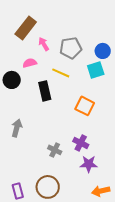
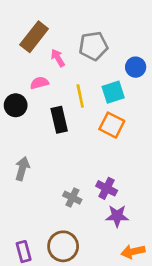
gray pentagon: (71, 48) -> (93, 46), moved
cyan square: (96, 70) -> (113, 92), moved
yellow line: (61, 73) -> (80, 96), turned 54
orange square: (85, 106) -> (112, 125), moved

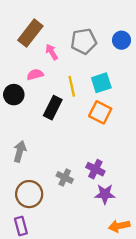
blue circle: (136, 67) -> (121, 40), moved
black rectangle: (59, 120) -> (53, 108), turned 40
brown circle: (63, 246) -> (29, 194), moved

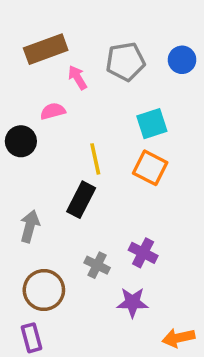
brown rectangle: (30, 33) -> (46, 49), turned 32
yellow line: (72, 86) -> (95, 159), moved
black rectangle: (53, 108) -> (81, 200), moved
purple star: (105, 194) -> (132, 302), moved

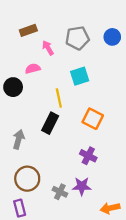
brown rectangle: (46, 49) -> (28, 30), size x0.7
cyan square: (152, 124) -> (80, 76), moved
orange square: (150, 168) -> (93, 119), moved
gray cross: (97, 265) -> (60, 192), moved

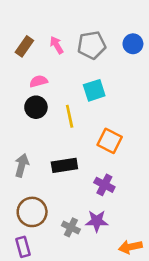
brown rectangle: (28, 30) -> (24, 46), moved, turned -35
pink arrow: (48, 48) -> (57, 45), moved
black circle: (13, 87) -> (36, 107), moved
black rectangle: (50, 123) -> (64, 165), moved, turned 54

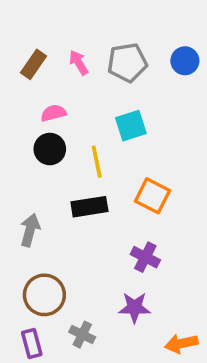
black rectangle: (64, 165) -> (89, 207), moved
gray cross: (71, 227) -> (82, 335), moved

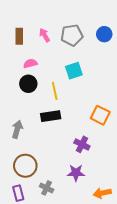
brown rectangle: (34, 64) -> (19, 36), turned -35
orange square: (152, 196) -> (100, 115), moved

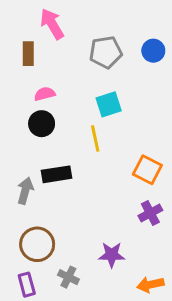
pink arrow: (45, 35) -> (52, 24), moved, size x1.5
yellow line: (55, 91) -> (95, 139), moved
black rectangle: (51, 116) -> (56, 174), moved
purple cross: (82, 144) -> (150, 213), moved, turned 35

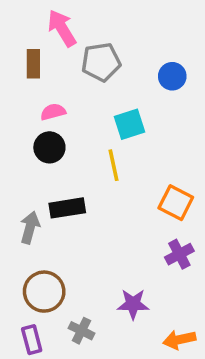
blue circle: (153, 51) -> (172, 76), moved
gray pentagon: (106, 52) -> (101, 62), moved

